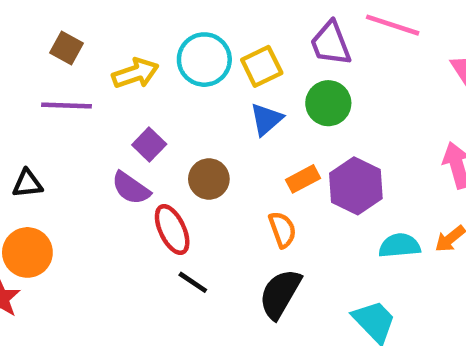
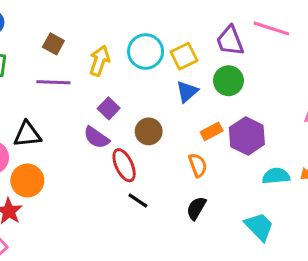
yellow arrow: (135, 73) -> (99, 61), turned -52
black triangle: (27, 184) -> (27, 134), size x1.4
black semicircle: (280, 294) -> (196, 208), size x0.7

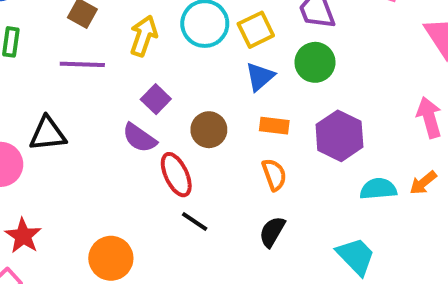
orange rectangle: (212, 131) -> (274, 126), moved, turned 35
orange circle: (27, 181) -> (111, 258), moved

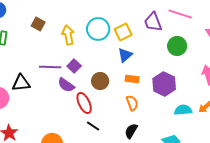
yellow arrow: (144, 36) -> (68, 35), turned -30
green circle: (315, 62) -> (177, 46), moved
purple line: (82, 64) -> (50, 67), moved

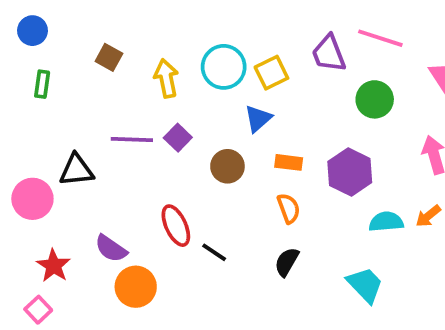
blue triangle: (125, 55) -> (258, 119), moved
purple semicircle: (66, 85) -> (111, 248), moved
red ellipse: (84, 103) -> (176, 226), moved

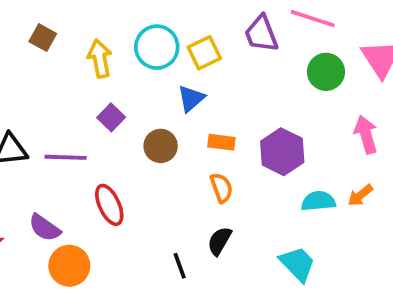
green circle: (375, 99) -> (326, 72), moved
purple line: (132, 140) -> (66, 157), moved
black line: (214, 252) -> (180, 266), moved, turned 36

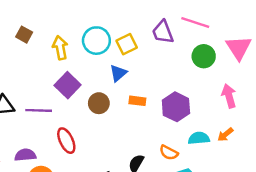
purple square: (111, 117) -> (68, 85), size x1.5
orange semicircle: (221, 188) -> (169, 153), moved, turned 138
purple semicircle: (45, 228) -> (25, 155), turned 140

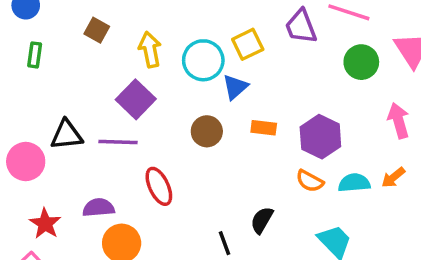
cyan circle: (96, 41) -> (203, 60), moved
purple square: (68, 85) -> (136, 99), moved
orange semicircle: (169, 153) -> (310, 181), moved

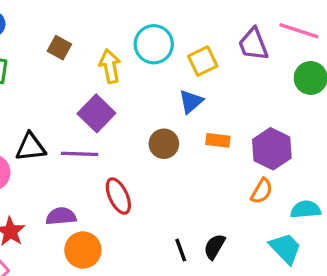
cyan circle: (203, 60) -> (154, 44), moved
orange semicircle: (310, 181) -> (262, 191), turned -88
cyan semicircle: (354, 183) -> (306, 210), moved
black semicircle: (262, 220) -> (214, 247), moved

